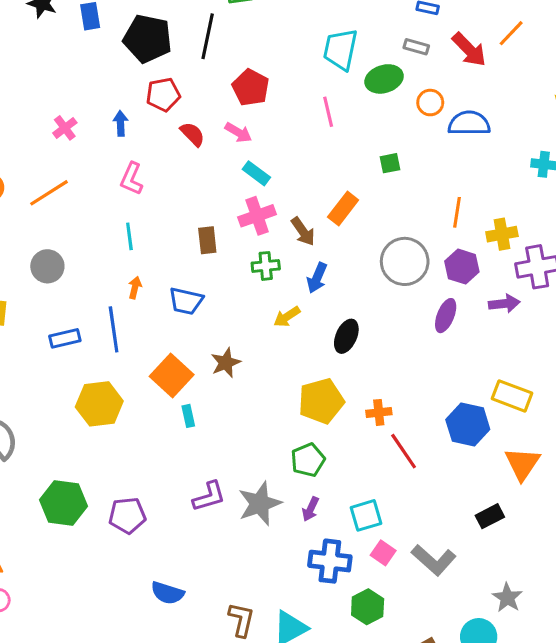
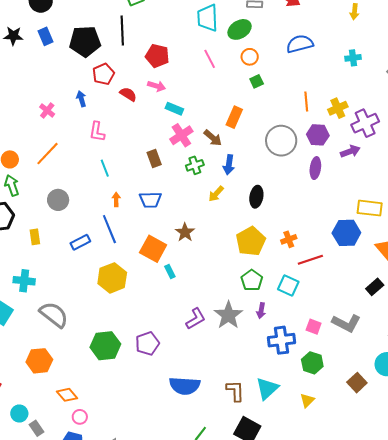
orange circle: (430, 103) -> (250, 57), moved
red line: (404, 451) -> (310, 260), turned -60
cyan square: (366, 515) -> (288, 285), moved, turned -35
blue semicircle: (167, 593) -> (185, 386), size x1.4

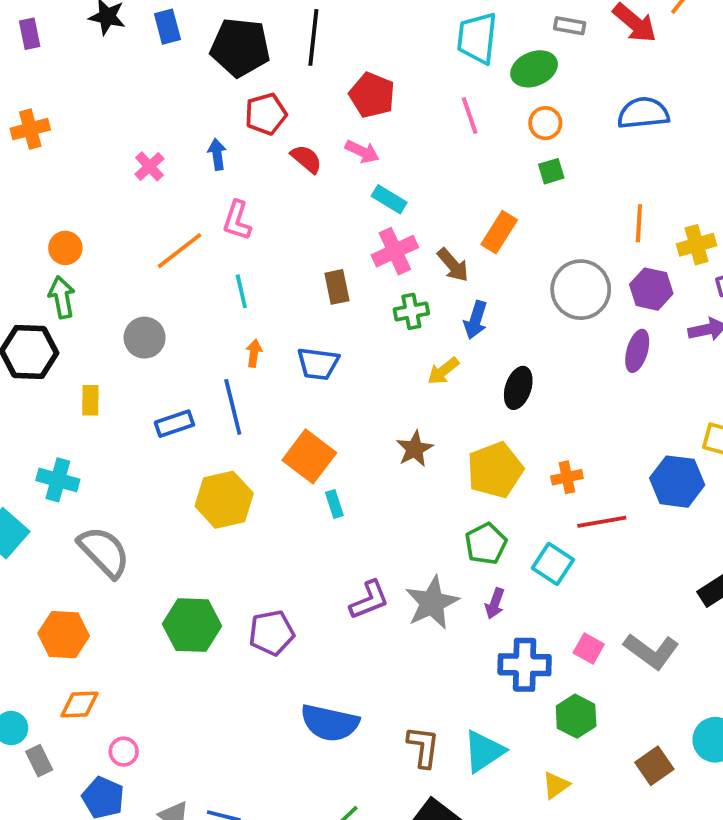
orange line: (47, 154) -> (180, 251), moved
brown star: (185, 232) -> (415, 449), moved
orange diamond: (67, 395) -> (79, 704), moved, turned -60

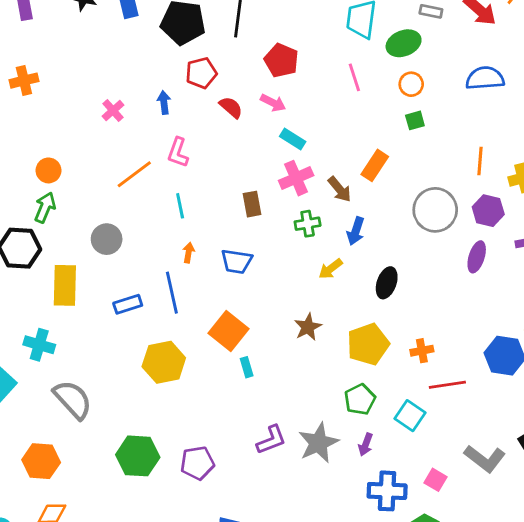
green arrow: (62, 297) -> (45, 207), turned 32
yellow rectangle: (90, 400) -> (65, 285), size x1.8
gray L-shape: (651, 651) -> (485, 459), moved

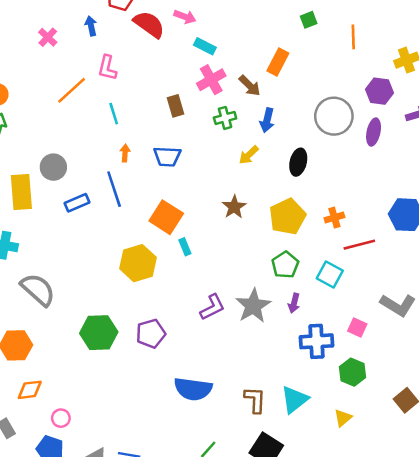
red semicircle: (231, 107) -> (149, 24), size x1.5
orange line: (480, 161) -> (353, 37), moved
gray circle: (435, 210) -> (334, 116), moved
gray circle: (107, 239) -> (53, 167), moved
yellow hexagon: (164, 362) -> (138, 263), moved

